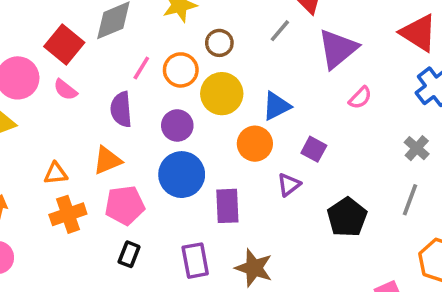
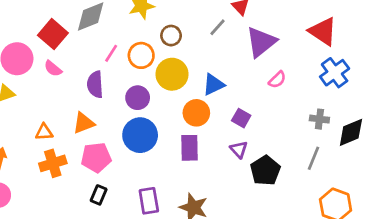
gray cross: (417, 148) -> (319, 119), turned -36
purple triangle: (289, 185) -> (239, 149), moved, turned -36
purple rectangle: (227, 206) -> (189, 148), moved

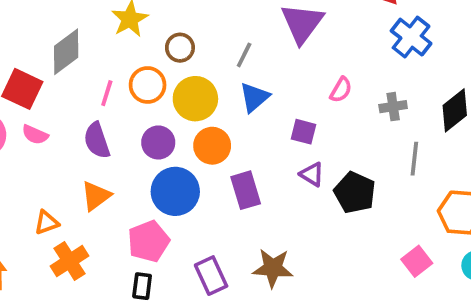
gray line: (217, 27) -> (244, 55), moved
pink semicircle: (277, 80) -> (341, 90), moved
orange circle: (196, 113) -> (212, 146), moved
gray cross: (319, 119) -> (393, 107), moved
pink pentagon: (96, 157) -> (149, 241), moved

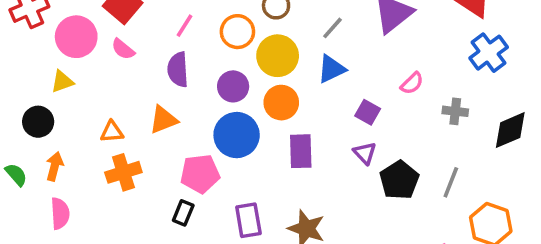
pink line: (107, 93) -> (185, 26), moved
gray line: (414, 159) -> (451, 182), moved

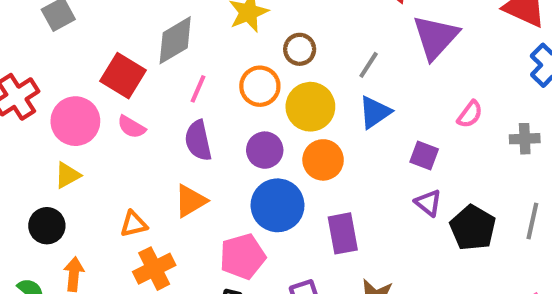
purple rectangle: (301, 151) -> (343, 233), moved

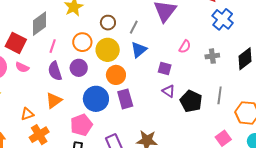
brown circle: (300, 49) -> (108, 23), moved
purple circle: (265, 150) -> (79, 68), moved
purple rectangle: (343, 233) -> (125, 99), moved

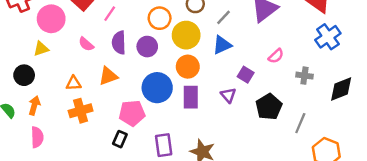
pink line: (53, 46) -> (110, 14), moved
pink semicircle: (22, 67) -> (86, 44), moved
purple triangle: (169, 91) -> (228, 95), moved
black pentagon: (191, 101) -> (269, 107), moved

